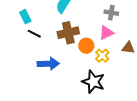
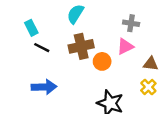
yellow cross: (102, 56) -> (148, 87), moved
blue arrow: (48, 64) -> (44, 87), moved

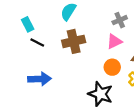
gray cross: (131, 23) -> (120, 20), turned -32
orange circle: (102, 61) -> (112, 67), moved

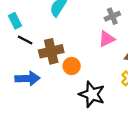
brown cross: (74, 41) -> (51, 51), moved
orange circle: (112, 67) -> (72, 66), moved

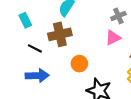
black line: (25, 40) -> (35, 48), moved
brown cross: (51, 51) -> (60, 34), moved

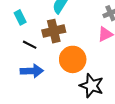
orange circle: (79, 64) -> (73, 59), size x1.6

